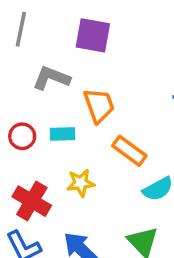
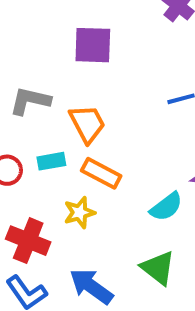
purple square: (93, 35) -> (93, 45), moved
orange rectangle: (129, 151) -> (101, 173), moved

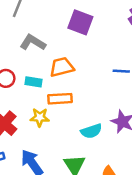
orange trapezoid: (87, 124) -> (62, 67), turned -95
orange rectangle: (101, 173) -> (60, 99), turned -50

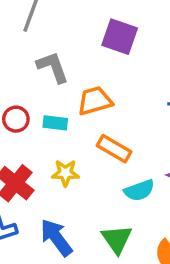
gray L-shape: (33, 42) -> (53, 67), turned 40
orange rectangle: (60, 99) -> (114, 149), moved, turned 35

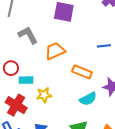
cyan rectangle: (55, 123) -> (26, 80), moved
orange rectangle: (114, 149) -> (82, 72), moved

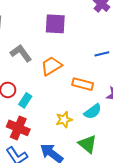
cyan rectangle: (26, 80) -> (25, 100), turned -48
yellow star: (44, 95) -> (64, 120), moved

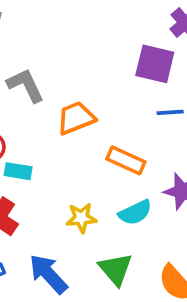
purple square: (55, 24) -> (155, 64), moved
cyan rectangle: (25, 100) -> (18, 171), turned 56

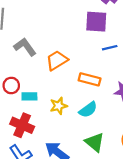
cyan semicircle: (135, 212) -> (88, 110), moved
yellow star: (81, 218) -> (59, 106), moved

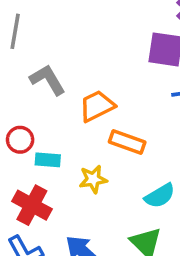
orange rectangle: (90, 79) -> (127, 142), moved
cyan semicircle: (88, 110) -> (160, 196), moved

